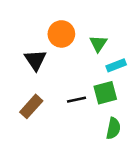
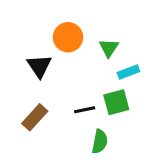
green semicircle: (113, 128) -> (100, 142), moved

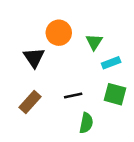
green square: (116, 102) -> (115, 94), moved, turned 30

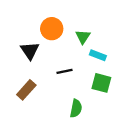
cyan rectangle: (111, 63) -> (98, 55), turned 42
black line: (73, 95) -> (64, 71), moved

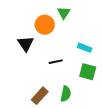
green triangle: (83, 37) -> (64, 13), moved
brown rectangle: (26, 90) -> (40, 96), moved

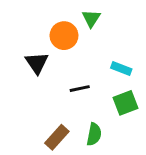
green square: (88, 72) -> (126, 103), turned -36

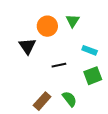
green triangle: (91, 18) -> (73, 21), moved
green semicircle: (94, 134) -> (70, 99), turned -49

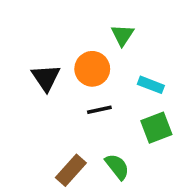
orange circle: (47, 26) -> (92, 69), moved

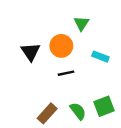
green square: (156, 128) -> (104, 106), moved

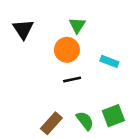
green triangle: (81, 23) -> (77, 25), moved
black triangle: (31, 52) -> (23, 29), moved

